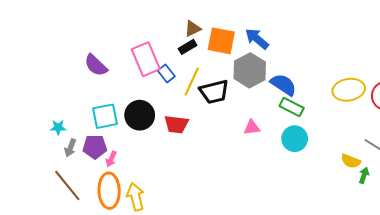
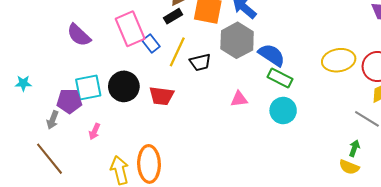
black trapezoid: (214, 92) -> (200, 62), size x0.7
cyan star: (58, 127) -> (23, 83), moved
purple pentagon: (95, 147) -> (69, 101), moved
yellow semicircle: (351, 161) -> (349, 167), moved
orange ellipse: (109, 191) -> (149, 164), moved

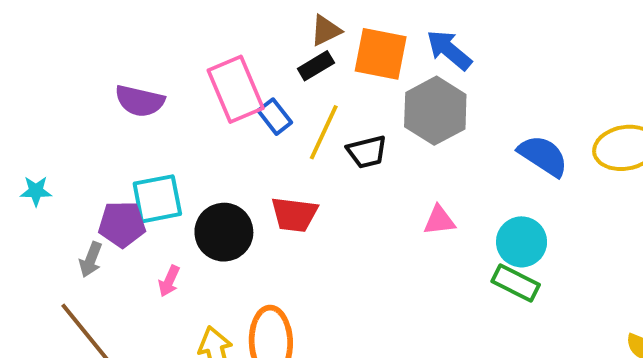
purple semicircle: (79, 35) -> (140, 101), turned -30
blue semicircle: (272, 55) -> (543, 156), moved
green rectangle: (280, 78) -> (516, 283), moved
black circle: (124, 86) -> (224, 232), moved

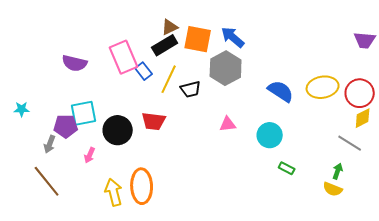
black rectangle: (316, 66) -> (165, 45), size x1.4
green rectangle: (516, 283) -> (287, 168), moved, size x0.7

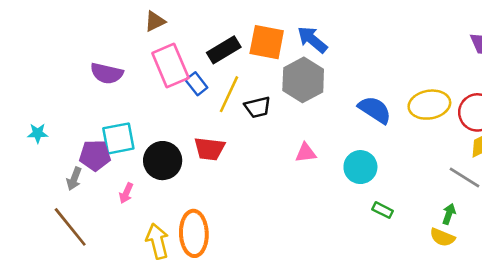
brown triangle: (170, 27) -> (155, 21), moved

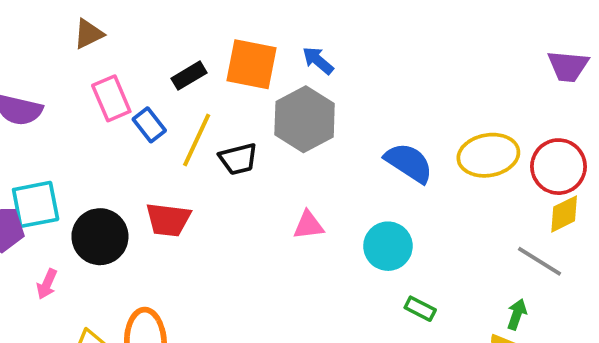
blue arrow: (312, 40) -> (318, 60), size x0.7
black rectangle: (224, 50) -> (189, 76), size x0.7
pink rectangle: (170, 66) -> (111, 98), size x0.7

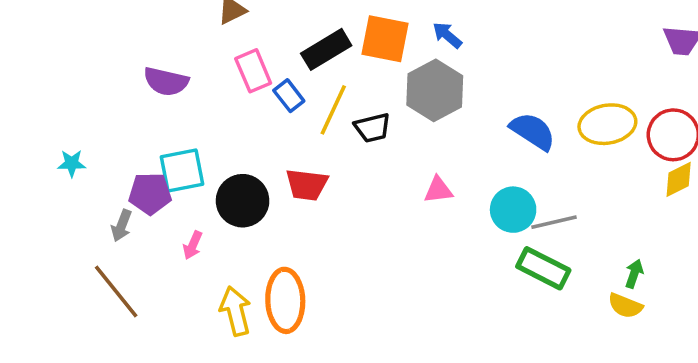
black rectangle: (189, 76) -> (326, 49), size x1.5
gray line: (540, 261) -> (554, 222), moved, turned -45
green rectangle: (420, 309) -> (543, 268), size x1.8

